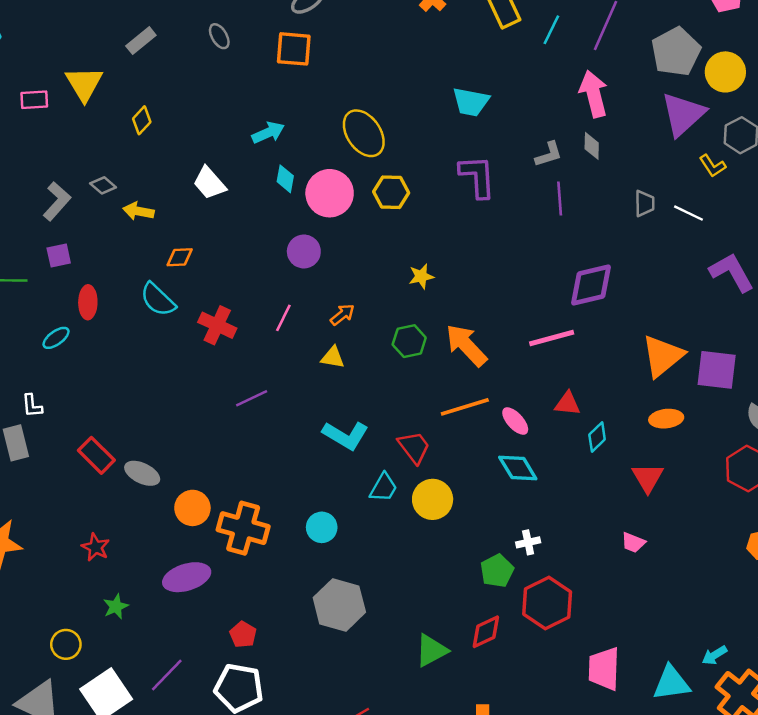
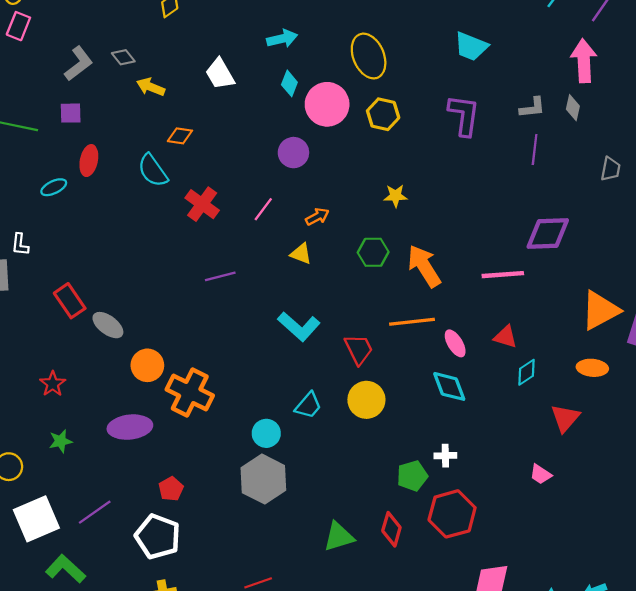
cyan trapezoid: (384, 488) -> (308, 405), moved
cyan circle: (322, 527) -> (266, 433), moved
red diamond: (486, 632) -> (391, 529), turned -60

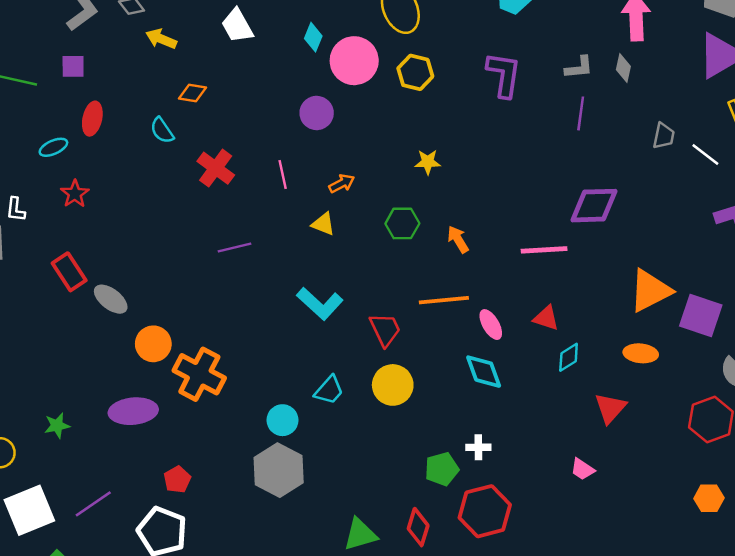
cyan semicircle: (153, 170) -> (162, 130), size x0.7
pink line: (263, 209) -> (283, 175), turned -50
orange arrow: (424, 266) -> (458, 239), size x0.6
red star: (53, 384) -> (75, 194), moved

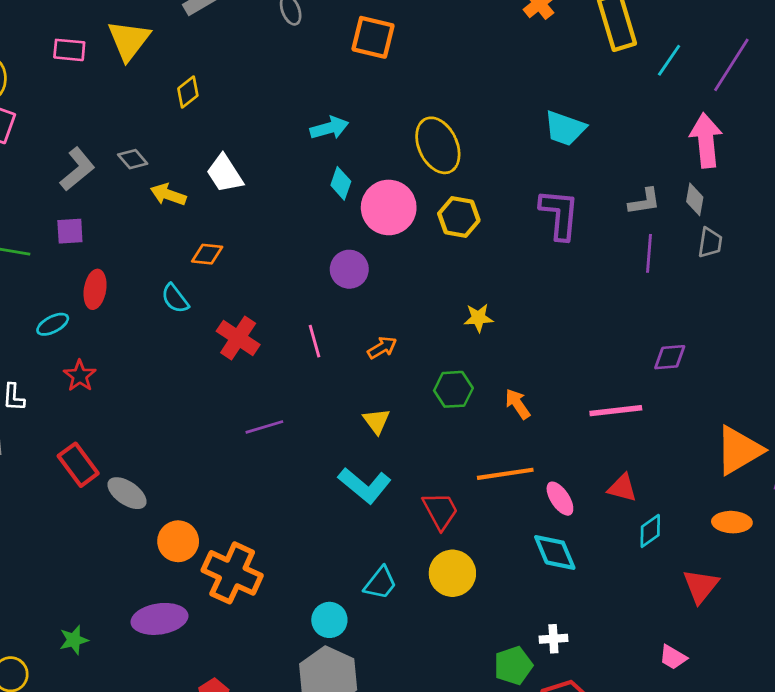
white trapezoid: (237, 26) -> (225, 174), moved
gray trapezoid: (664, 136) -> (710, 243), moved
purple diamond: (594, 206) -> (670, 357), size x0.6
yellow triangle: (323, 224) -> (376, 421), moved, turned 35

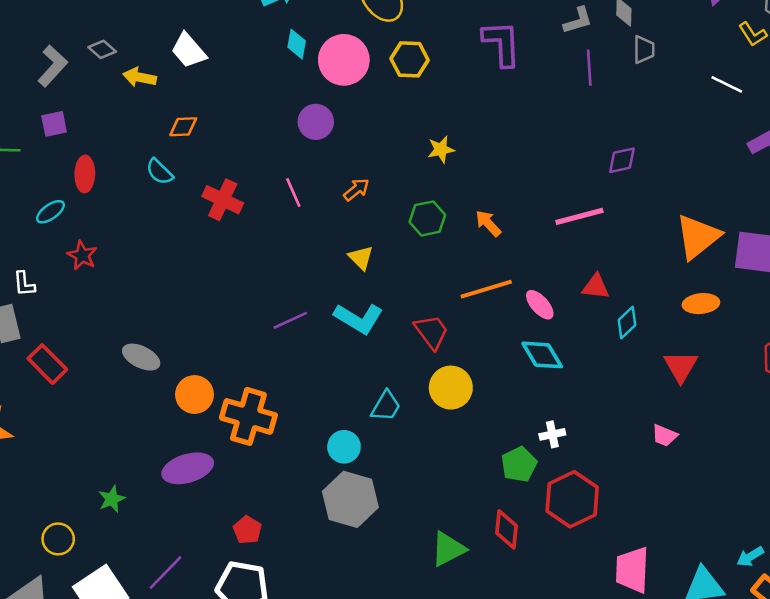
purple line: (264, 427) -> (290, 320), moved
red rectangle: (78, 465) -> (47, 364), moved

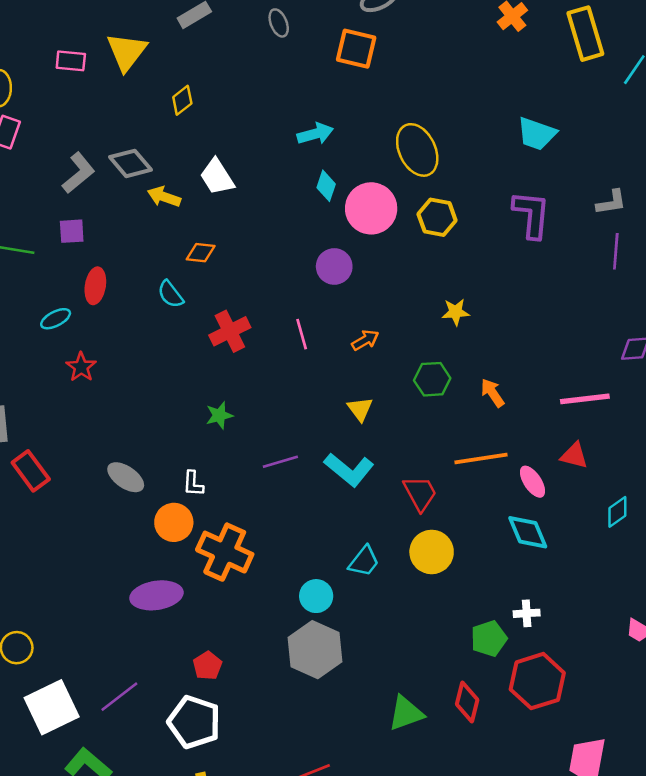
gray diamond: (102, 49) -> (130, 163), size x1.5
red cross: (223, 200) -> (230, 331), turned 30
white L-shape: (24, 284) -> (193, 484), moved
red triangle: (596, 287) -> (574, 455), moved
green star: (112, 499) -> (219, 415), moved

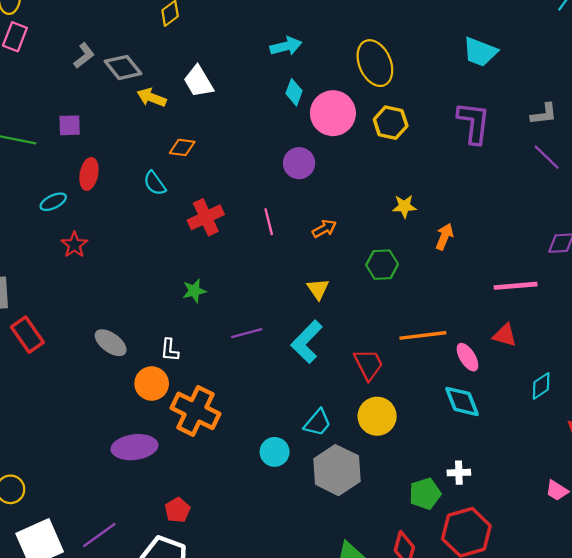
gray L-shape: (79, 173) -> (84, 56), moved, size x0.7
purple line: (616, 251) -> (547, 157), turned -52
orange arrow: (492, 393) -> (444, 237), moved, turned 55
cyan L-shape: (349, 470) -> (307, 342), turned 93
gray hexagon: (315, 650) -> (337, 470), moved

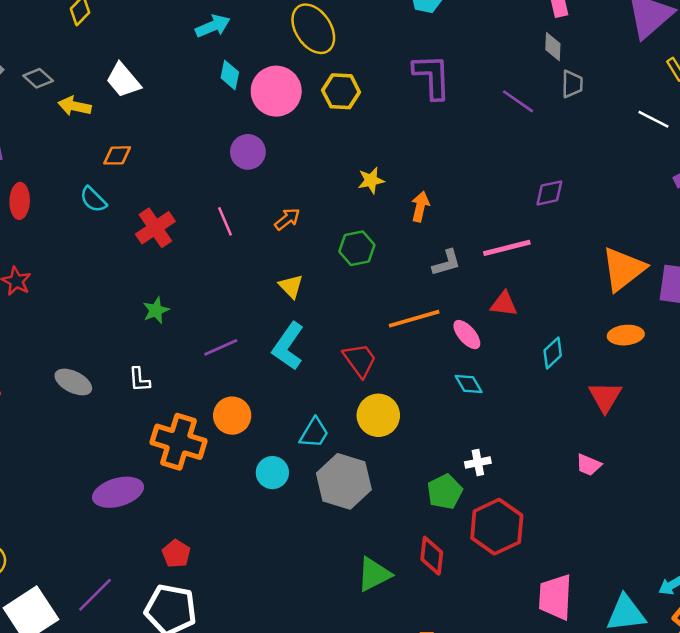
gray diamond: (123, 67) -> (38, 78), size x0.7
gray L-shape: (544, 114) -> (446, 263), moved
orange circle: (152, 384) -> (232, 416), moved
cyan diamond: (462, 401) -> (469, 384), size x0.7

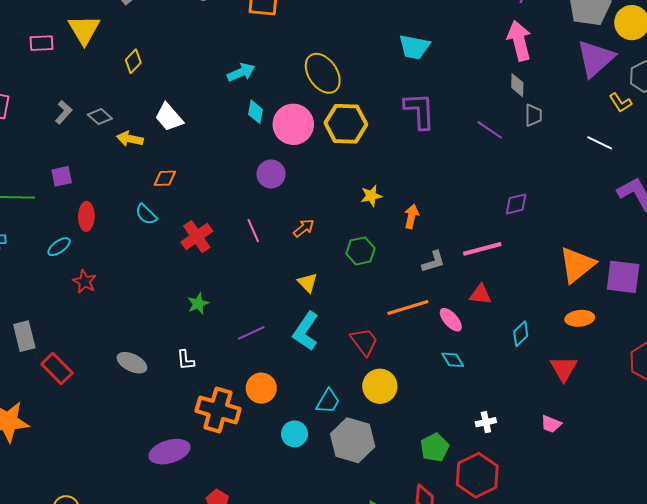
yellow hexagon: (341, 91) -> (346, 124), size x1.4
white cross: (478, 462) -> (486, 422), moved

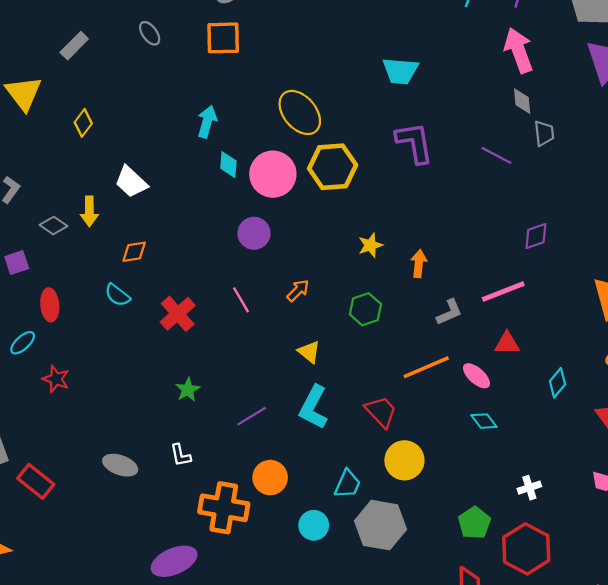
cyan arrow: (241, 72) -> (207, 122), turned -44
gray diamond: (100, 117) -> (54, 226), moved
yellow arrow: (130, 139) -> (89, 211), turned -95

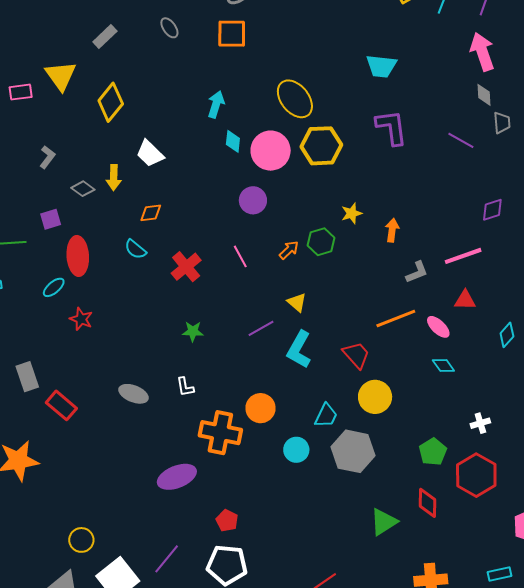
yellow diamond: (83, 123) -> (111, 102), size x1.6
red ellipse: (50, 305) -> (78, 256), size x1.4
green hexagon: (365, 309) -> (321, 242), moved
green star: (188, 390) -> (193, 331), turned 30
purple line: (252, 416) -> (261, 328), moved

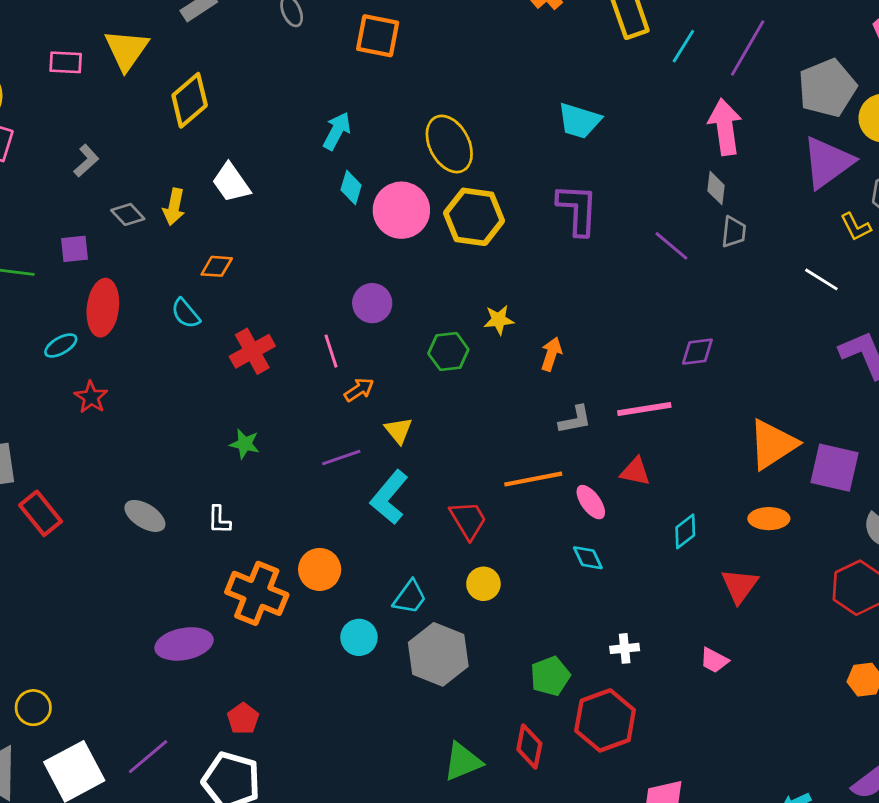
purple circle: (253, 200) -> (372, 303), moved
orange arrow: (289, 250) -> (359, 390), moved
yellow circle: (375, 397) -> (483, 584), size x0.7

